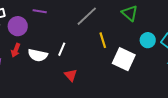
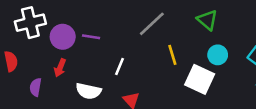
purple line: (40, 11) -> (91, 37), moved
cyan circle: (148, 40) -> (218, 55), moved
white semicircle: (38, 55) -> (88, 91), moved

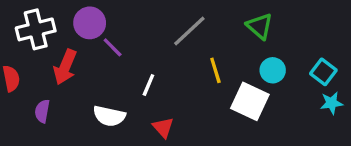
purple circle: (63, 37) -> (90, 23), moved
purple line: (91, 37) -> (113, 47), turned 36
red arrow: (60, 68) -> (65, 67), moved, size x1.5

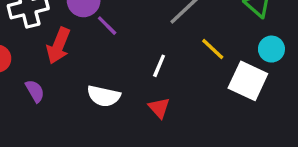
yellow line: (215, 70) -> (213, 49), turned -30
white line: (148, 85) -> (159, 66), moved
purple semicircle: (42, 111) -> (35, 91), turned 140

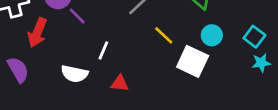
white line: (159, 66) -> (103, 50), moved
purple semicircle: (35, 91) -> (18, 70), size x1.4
red triangle: (159, 108) -> (120, 83), turned -42

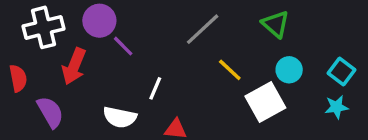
white square: (193, 61) -> (265, 102), turned 36
cyan star: (261, 63) -> (336, 107), moved

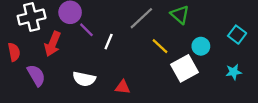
green triangle: (276, 24) -> (180, 15), moved
cyan square: (342, 71) -> (237, 35), moved
white line: (155, 88) -> (109, 42), moved

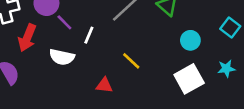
yellow line: (160, 46) -> (131, 61), moved
white square: (185, 68) -> (189, 79), moved
white semicircle: (84, 79) -> (62, 57), moved

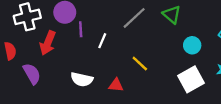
purple line: (64, 22) -> (81, 29), turned 42
white semicircle: (62, 57) -> (82, 79), moved

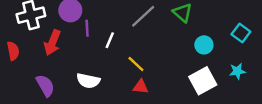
yellow line: (140, 63) -> (136, 64), moved
purple semicircle: (32, 74) -> (45, 86), moved
red triangle: (116, 85) -> (141, 87), moved

